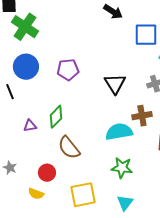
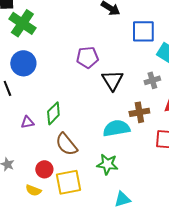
purple pentagon: (68, 70) -> (87, 57), moved
green star: (122, 168) -> (107, 164), moved
yellow square: (83, 195) -> (68, 182), moved
cyan triangle: (125, 203) -> (122, 199), turned 36

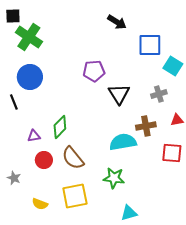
red circle: (44, 169) -> (44, 160), moved

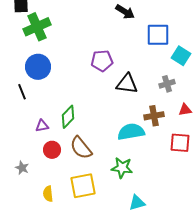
green cross: (29, 37) -> (37, 27), turned 32
black triangle: (119, 94) -> (127, 84), turned -50
yellow semicircle: (40, 204) -> (48, 194), turned 63

